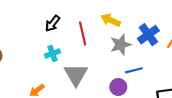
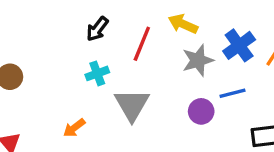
red line: (83, 33) -> (142, 44), turned 35
blue line: (134, 70) -> (232, 93), moved
purple circle: (118, 87) -> (201, 111), moved

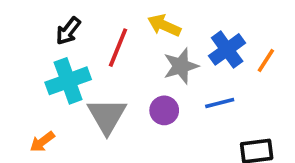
cyan cross: (97, 73) -> (68, 81), size x1.6
purple circle: (201, 111) -> (164, 110), moved

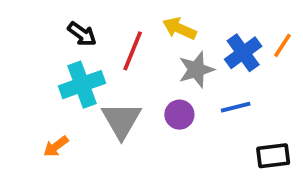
black arrow: (68, 31) -> (82, 34), turned -92
orange line: (266, 61) -> (282, 45), moved

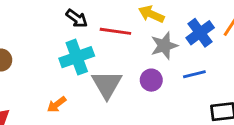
red line: (133, 51) -> (115, 31), turned 76

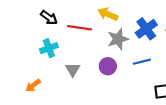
cyan cross: (77, 57) -> (49, 48), size x0.7
gray triangle: (107, 84) -> (73, 70), size x0.6

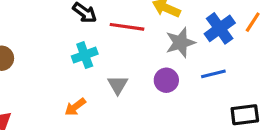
orange arrow: (33, 85) -> (75, 107), moved

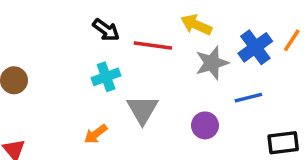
purple circle: (166, 80) -> (205, 125), moved
gray triangle: (118, 85) -> (142, 110), size x1.4

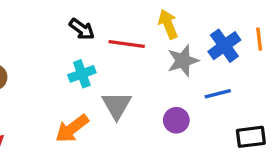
yellow arrow: (196, 25) -> (168, 24), turned 44
orange line: (292, 40) -> (259, 39), turned -40
orange arrow: (96, 134) -> (72, 129), size x1.5

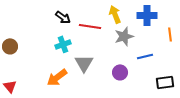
orange line: (259, 39) -> (170, 34), moved
blue cross: (224, 46) -> (147, 15), moved, turned 36

